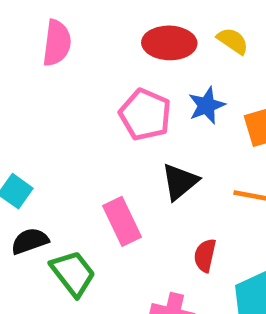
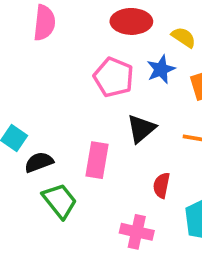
yellow semicircle: (233, 41) -> (184, 37), moved
pink rectangle: (122, 221) -> (97, 160), turned 36
black semicircle: (30, 241) -> (39, 162), moved

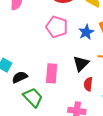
blue star: (161, 69) -> (86, 32), moved
black triangle: (141, 129) -> (81, 64), moved

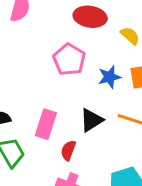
red semicircle: (88, 84) -> (68, 150), moved

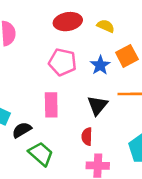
pink rectangle: (46, 124) -> (51, 105), moved

